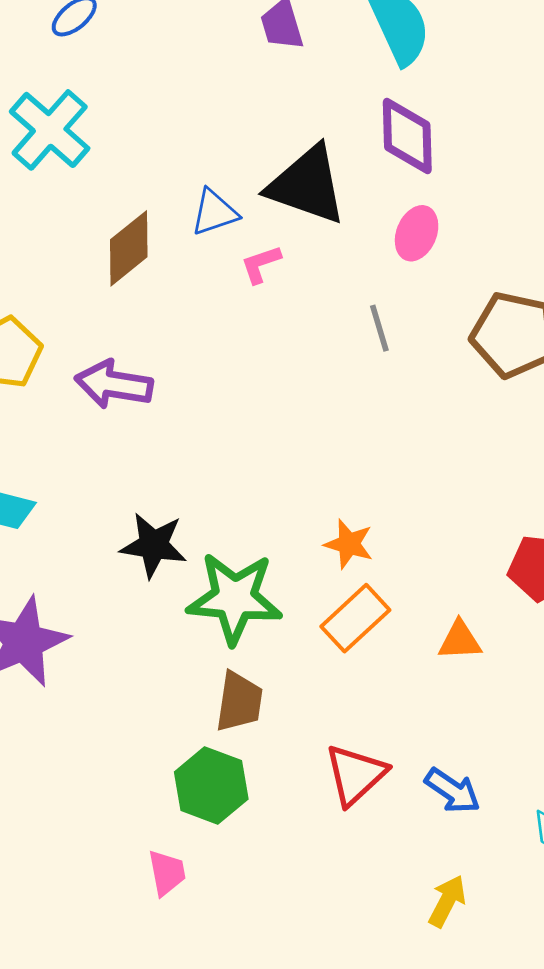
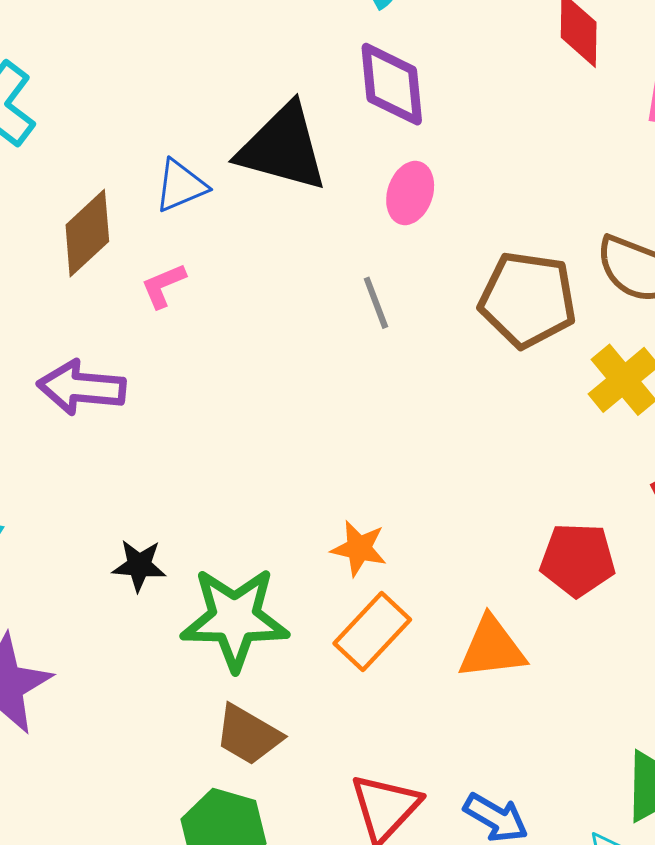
pink L-shape: (261, 264) -> (163, 286), moved
black star: (154, 545) -> (139, 565), size x0.7
orange triangle: (460, 640) -> (492, 648), size x1.4
brown trapezoid: (239, 702) -> (248, 735), turned 116

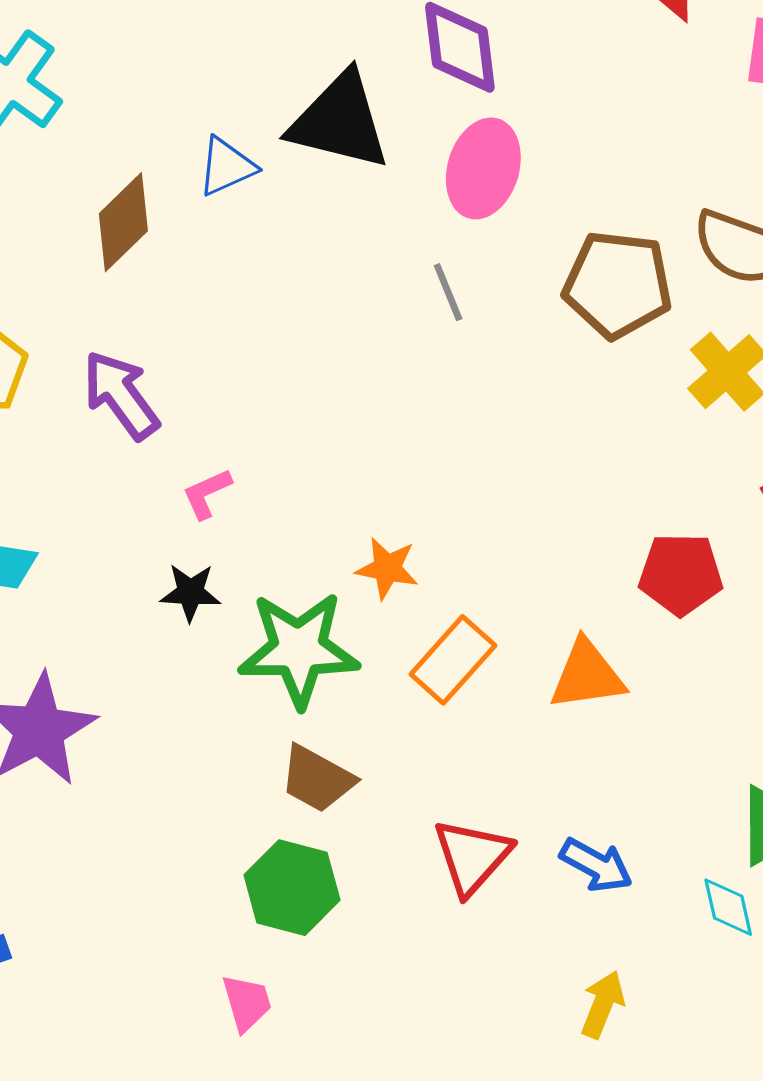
pink ellipse: (410, 193) -> (483, 168), size x1.4
pink L-shape: (163, 286) -> (207, 494), moved
purple arrow: (81, 388) -> (121, 395), turned 50
orange star: (359, 548) -> (387, 568), moved

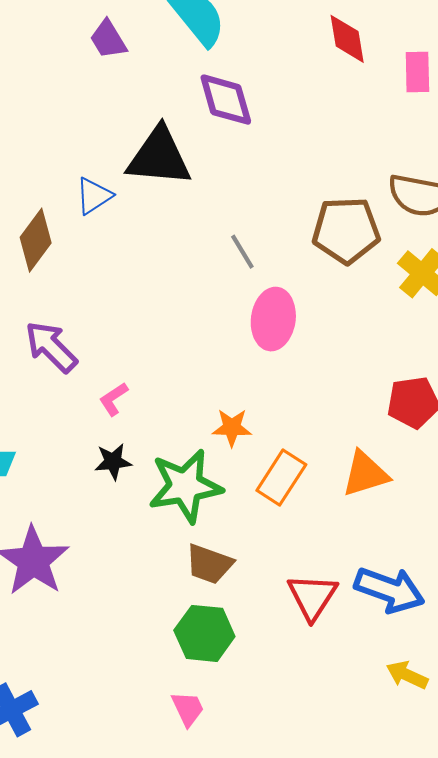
pink ellipse: (483, 168) -> (273, 319), moved
blue arrow: (596, 865) -> (390, 590), size x1.5
yellow arrow: (603, 1004) -> (407, 675), turned -78

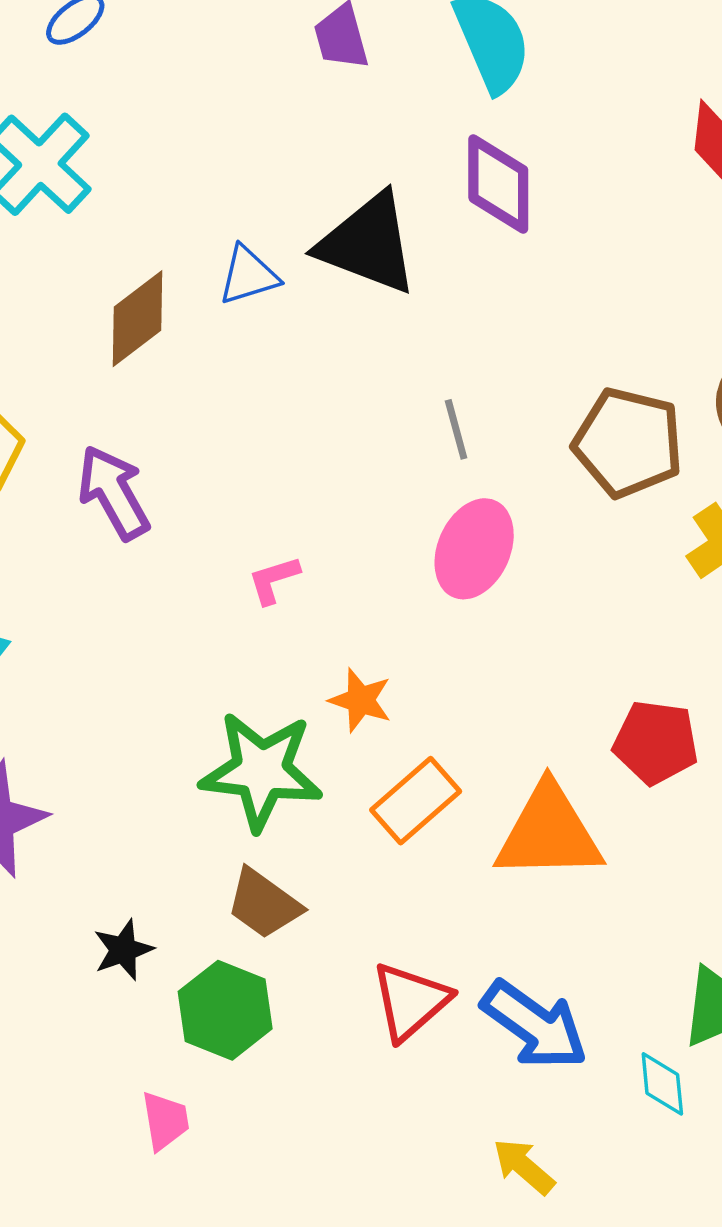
pink L-shape: (114, 399) -> (274, 580), moved
black star: (113, 462) -> (123, 950), moved, turned -30
orange triangle: (365, 474) -> (549, 833), size x1.4

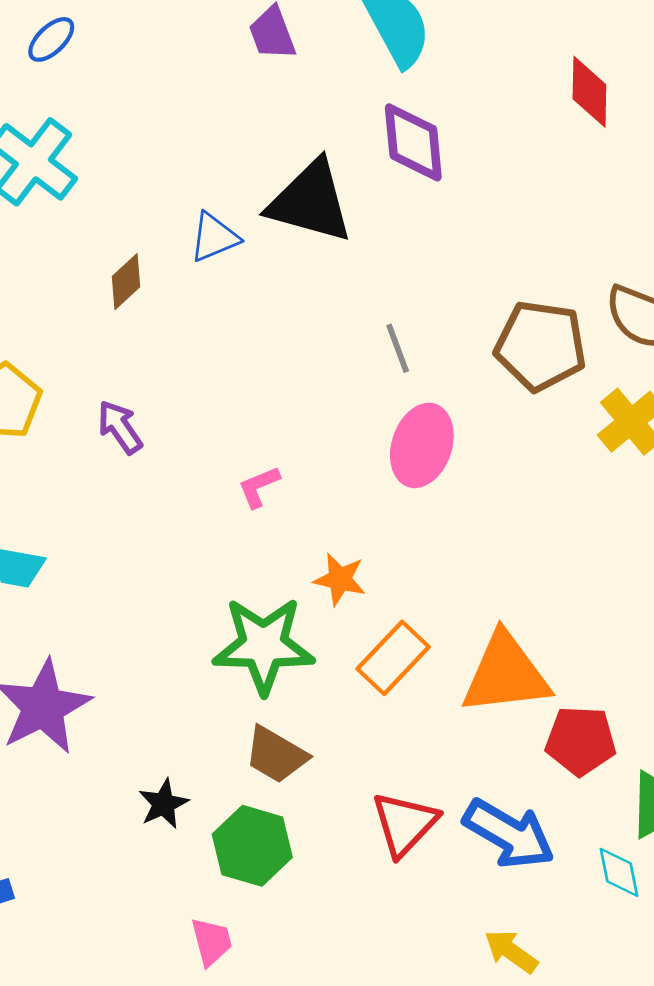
brown diamond: (137, 319) -> (126, 282), size x0.7
purple arrow: (114, 493) -> (120, 427), size x0.7
red pentagon: (656, 742) -> (581, 741), moved

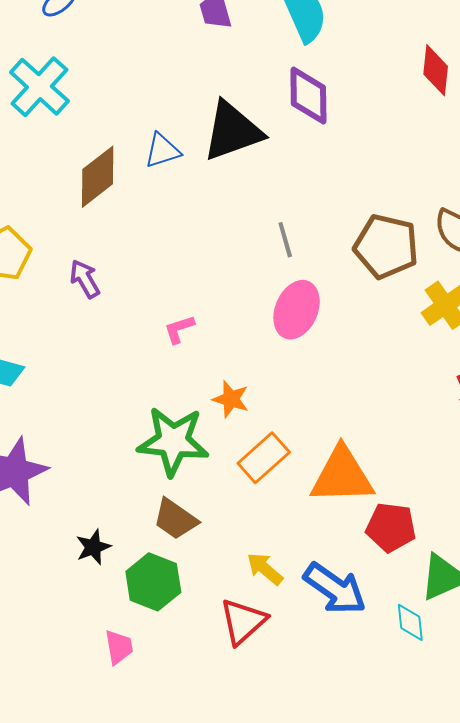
black triangle: (310, 202) -> (232, 131), turned -40
brown diamond: (126, 282) -> (98, 177), size x1.6
red triangle: (405, 824) -> (243, 621), moved
yellow arrow: (511, 951) -> (265, 569), moved

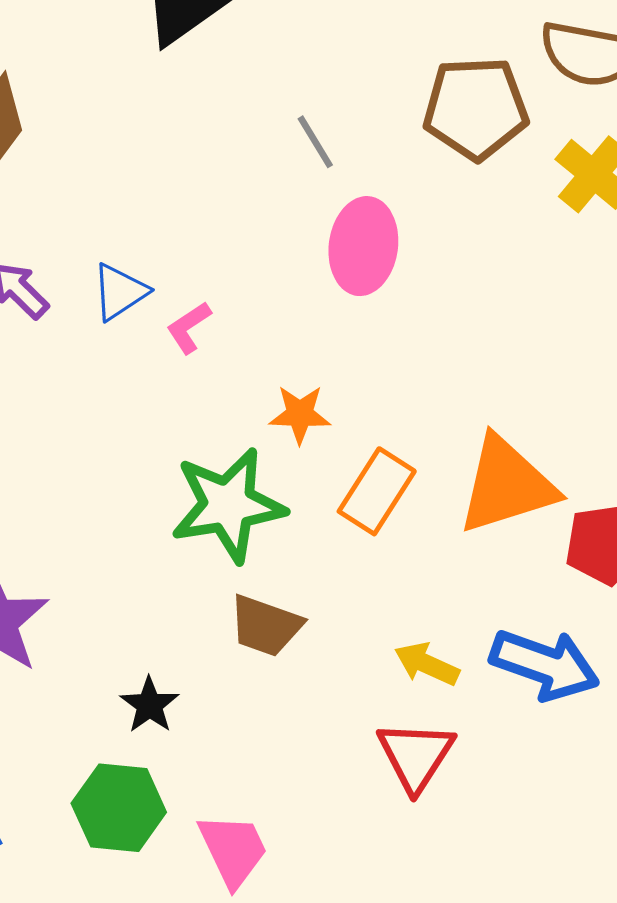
blue triangle: (162, 151) -> (120, 292), moved
green hexagon: (153, 582) -> (119, 808), moved
pink trapezoid: (119, 647) -> (233, 850), size x1.4

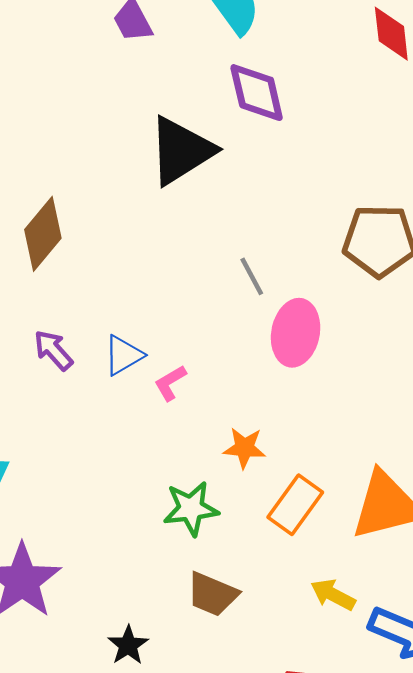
gray line: (315, 142) -> (252, 276), moved
green star: (228, 505) -> (191, 509), size x0.7
yellow arrow: (427, 664) -> (333, 595), moved

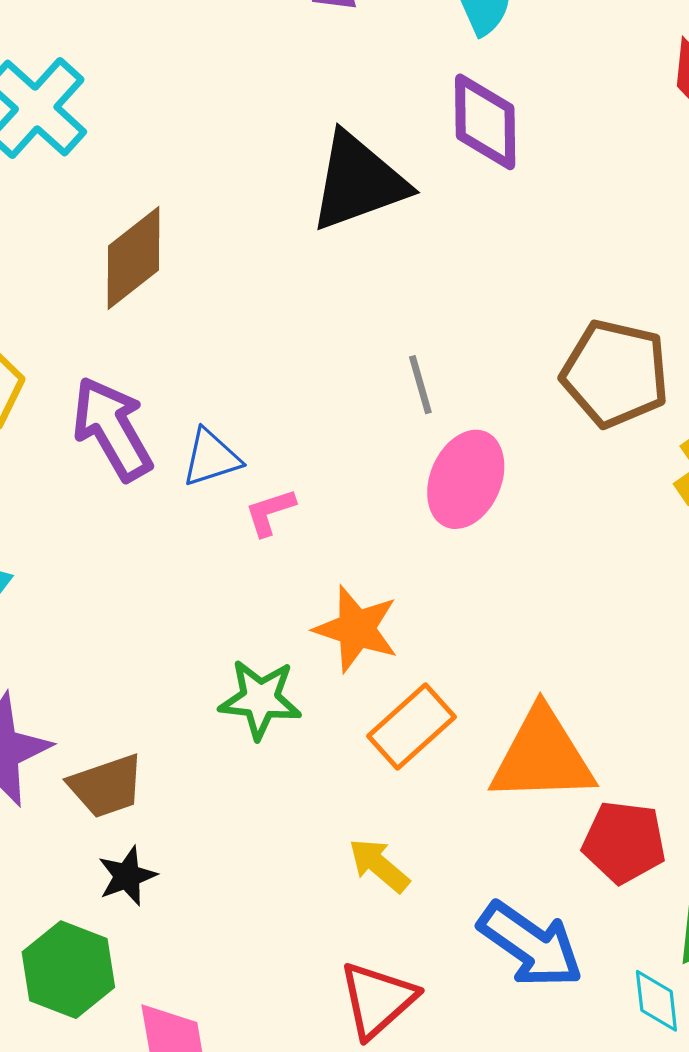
purple arrow: (53, 350) -> (112, 429), size x1.6
orange star: (245, 448) -> (356, 629), size x1.4
brown trapezoid: (212, 594) -> (106, 786), moved, turned -54
yellow arrow: (333, 595) -> (379, 865), moved

